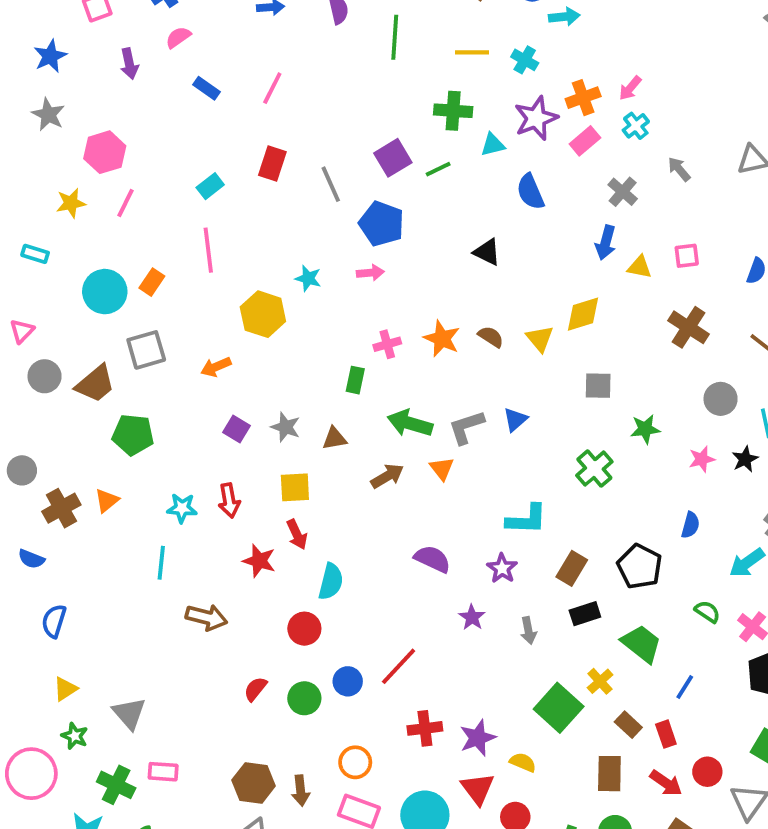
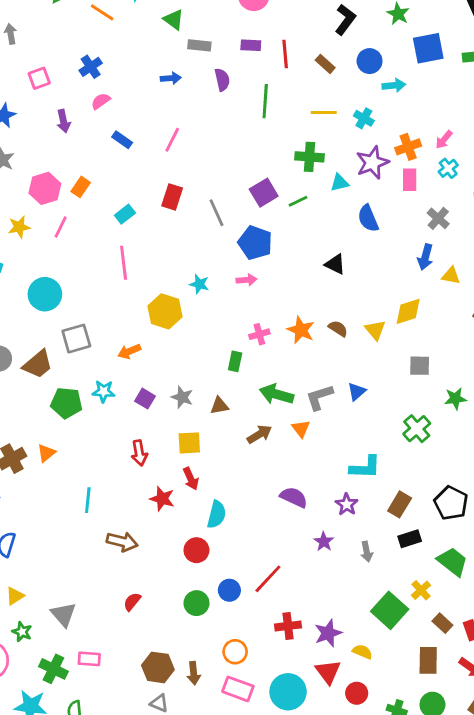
pink rectangle: (585, 141) -> (410, 180), turned -50
orange rectangle: (152, 282) -> (81, 187), moved
cyan star: (182, 508) -> (104, 391), moved
red semicircle: (255, 689) -> (132, 602), moved

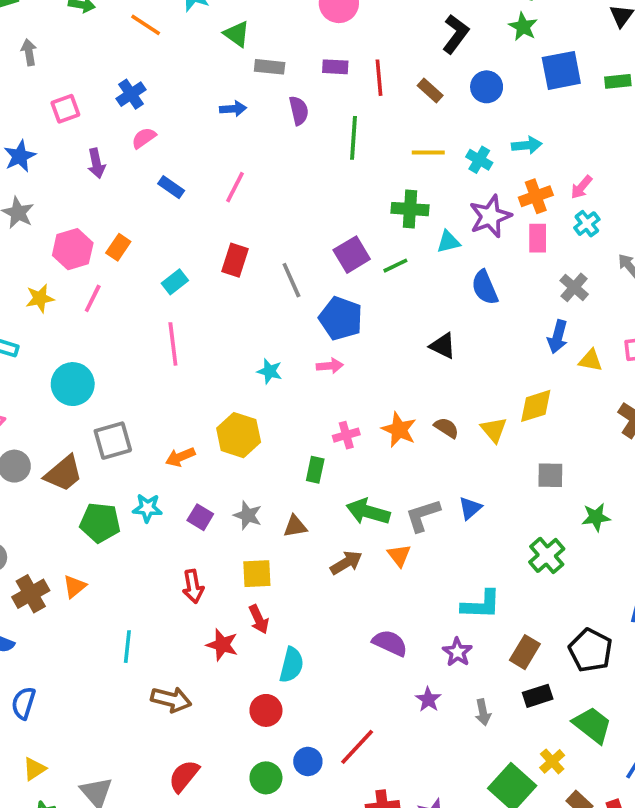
cyan arrow: (394, 85) -> (527, 145), moved
yellow hexagon: (165, 311) -> (239, 435), moved
red semicircle: (132, 602) -> (184, 776), size x1.4

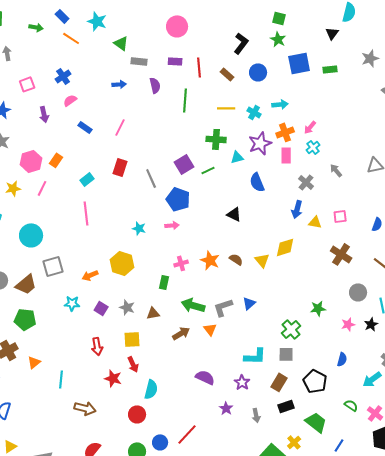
gray square: (550, 475) -> (286, 354), moved
green pentagon: (100, 523) -> (25, 319), moved
orange triangle: (75, 586) -> (34, 362), moved

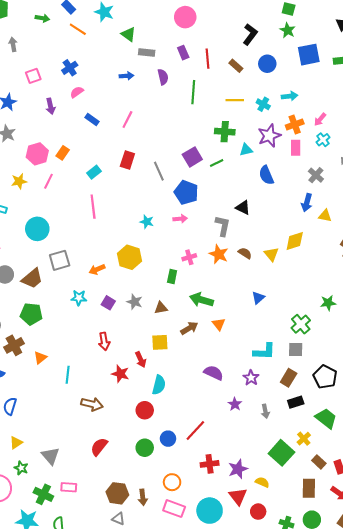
purple rectangle: (175, 61) -> (183, 53), turned 64
gray L-shape: (223, 307) -> (223, 226), moved, turned 120
yellow square: (132, 339) -> (160, 342), moved

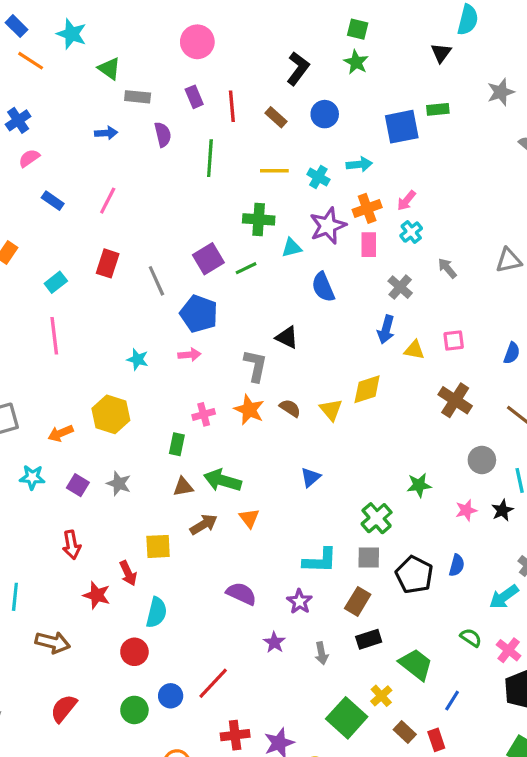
blue square: (309, 55) -> (402, 127), moved
brown triangle: (161, 308) -> (183, 487), moved
black pentagon: (325, 377) -> (414, 575), moved

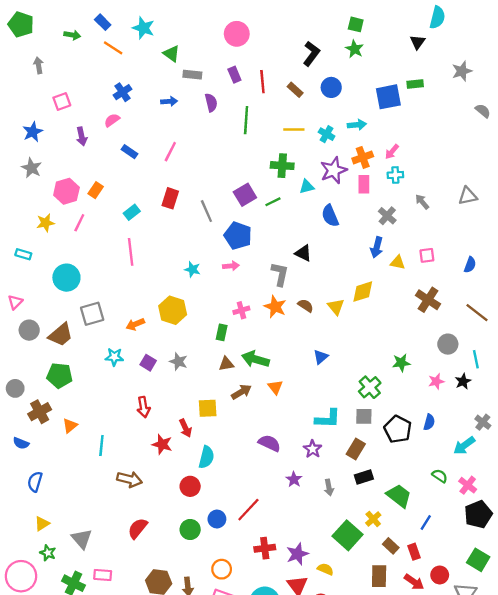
blue cross: (18, 120) -> (122, 92), moved
cyan cross: (411, 232) -> (395, 175), turned 35

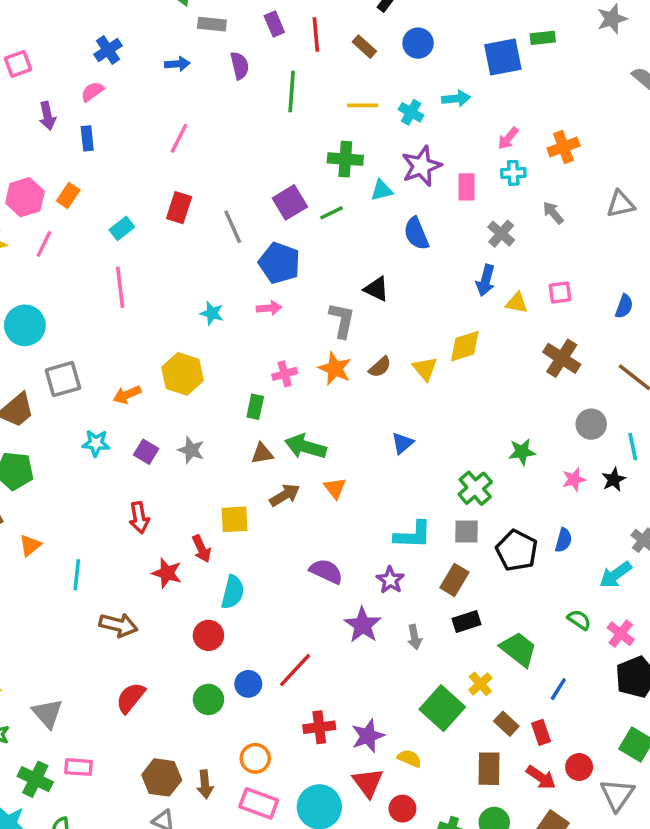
blue rectangle: (129, 152) -> (87, 138), moved, turned 49
orange cross: (363, 157) -> (563, 147), moved
brown semicircle: (306, 306) -> (380, 367), turned 105
purple star: (294, 479) -> (363, 625), size x1.5

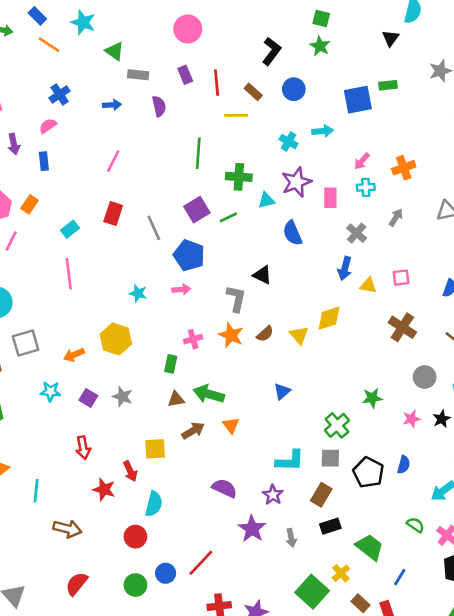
green line: (292, 92) -> (198, 153), moved
yellow line: (363, 105) -> (236, 115), moved
gray arrow: (553, 213) -> (396, 217), turned 72

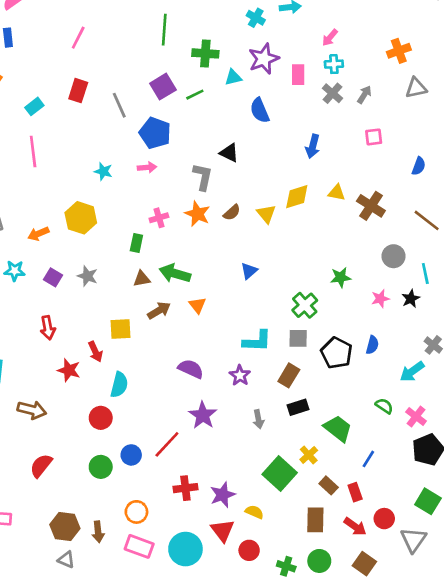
orange cross: (404, 168) -> (399, 51), moved
gray cross: (357, 233) -> (333, 93), moved
pink square: (401, 278) -> (374, 137), moved
yellow triangle: (368, 285) -> (337, 193), moved
purple star: (252, 529) -> (203, 415), moved

